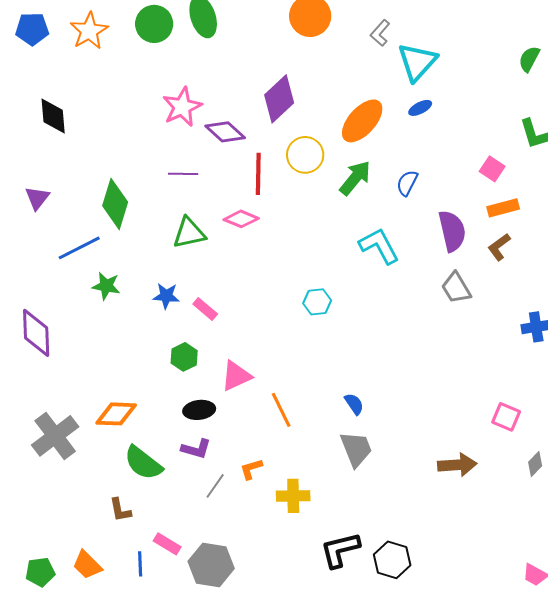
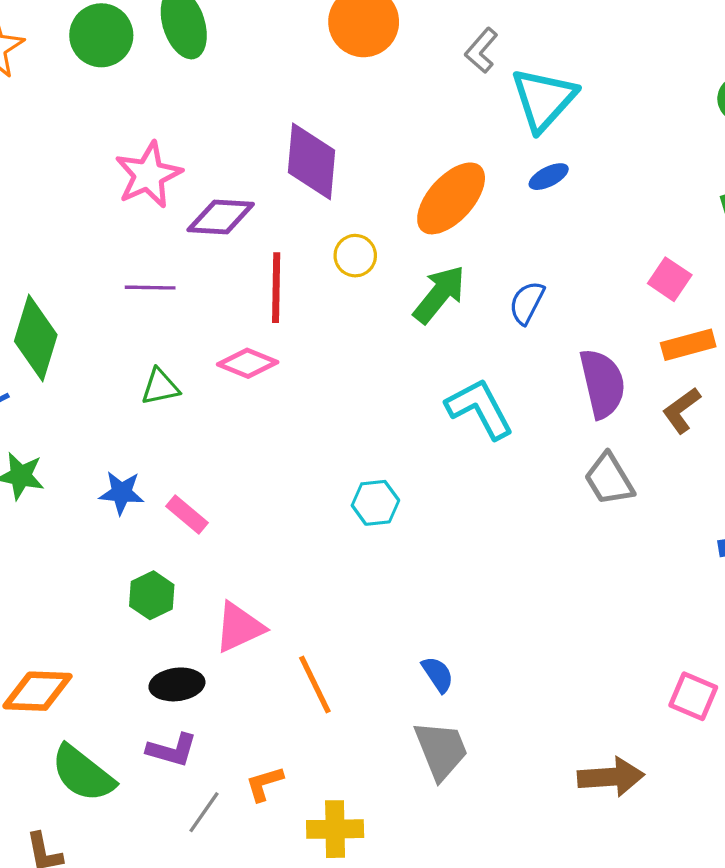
purple diamond: (279, 99) -> (312, 161), turned -42
purple diamond: (225, 132) -> (221, 217), turned -39
yellow circle: (305, 155) -> (355, 256), size x0.7
green triangle: (189, 233) -> (160, 387), size x0.7

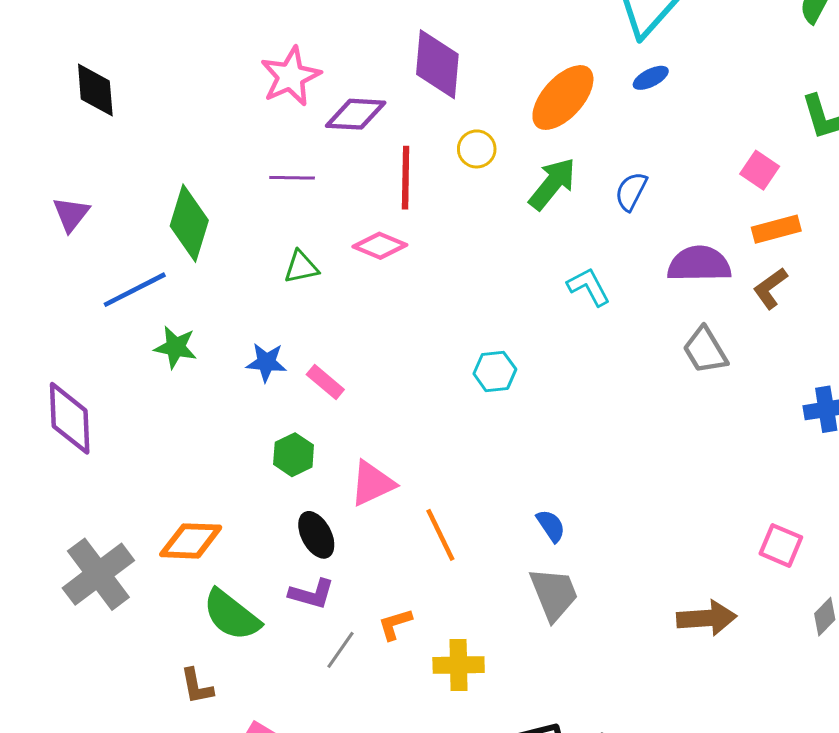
purple semicircle: (602, 383) -> (699, 264), turned -78
cyan L-shape: (480, 409) -> (589, 287), size x0.7
black ellipse: (177, 684) -> (316, 535), turned 69

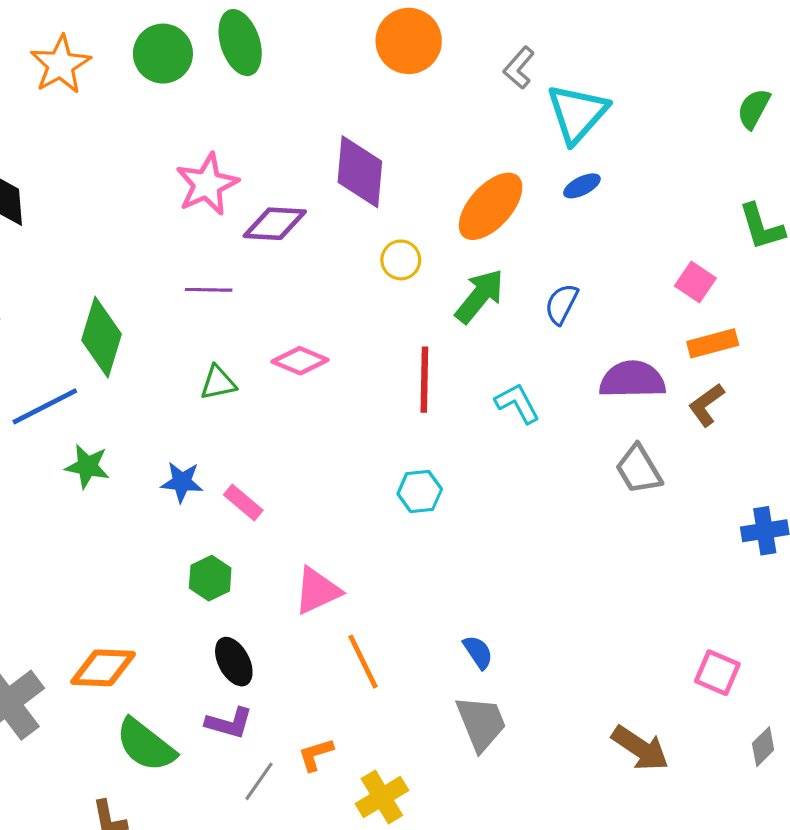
red line: (406, 178) -> (424, 380), moved
pink triangle: (372, 483) -> (317, 591), moved
brown arrow: (707, 618) -> (640, 748), turned 38
yellow cross: (459, 665) -> (382, 797), turned -30

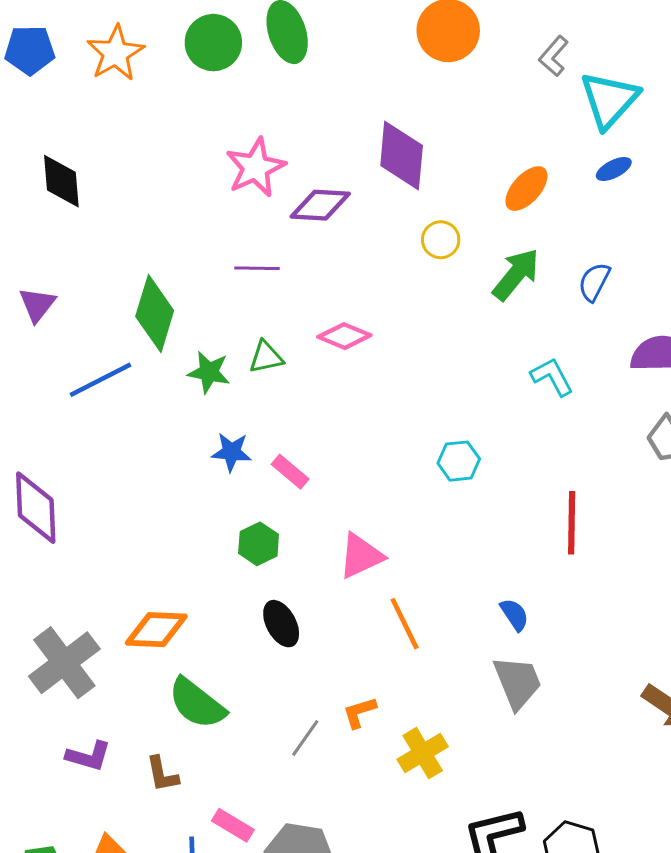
orange ellipse: (491, 206) -> (526, 189), size x0.7
red line: (424, 380) -> (572, 523), moved
green star: (87, 466) -> (209, 372), moved
purple L-shape: (229, 723) -> (88, 756), moved

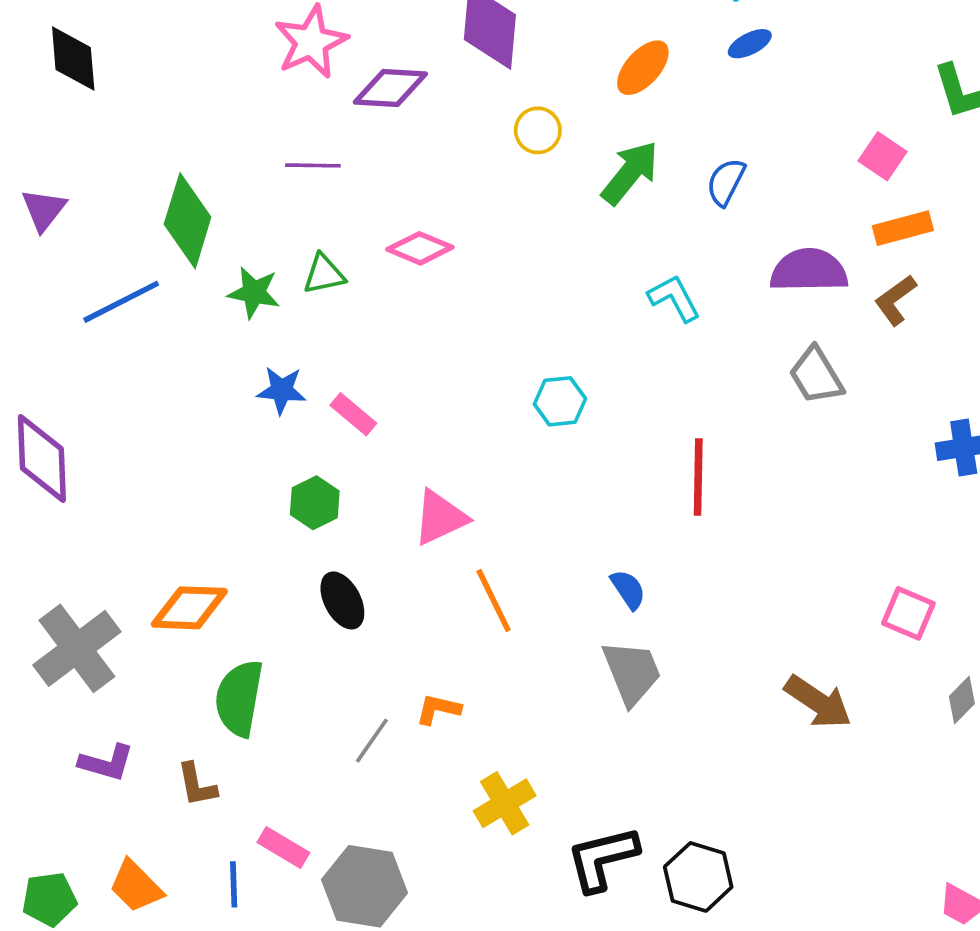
green semicircle: (197, 703) -> (239, 698), turned 62
orange L-shape: (359, 712) -> (438, 709), turned 30
yellow cross: (423, 753) -> (505, 803), moved

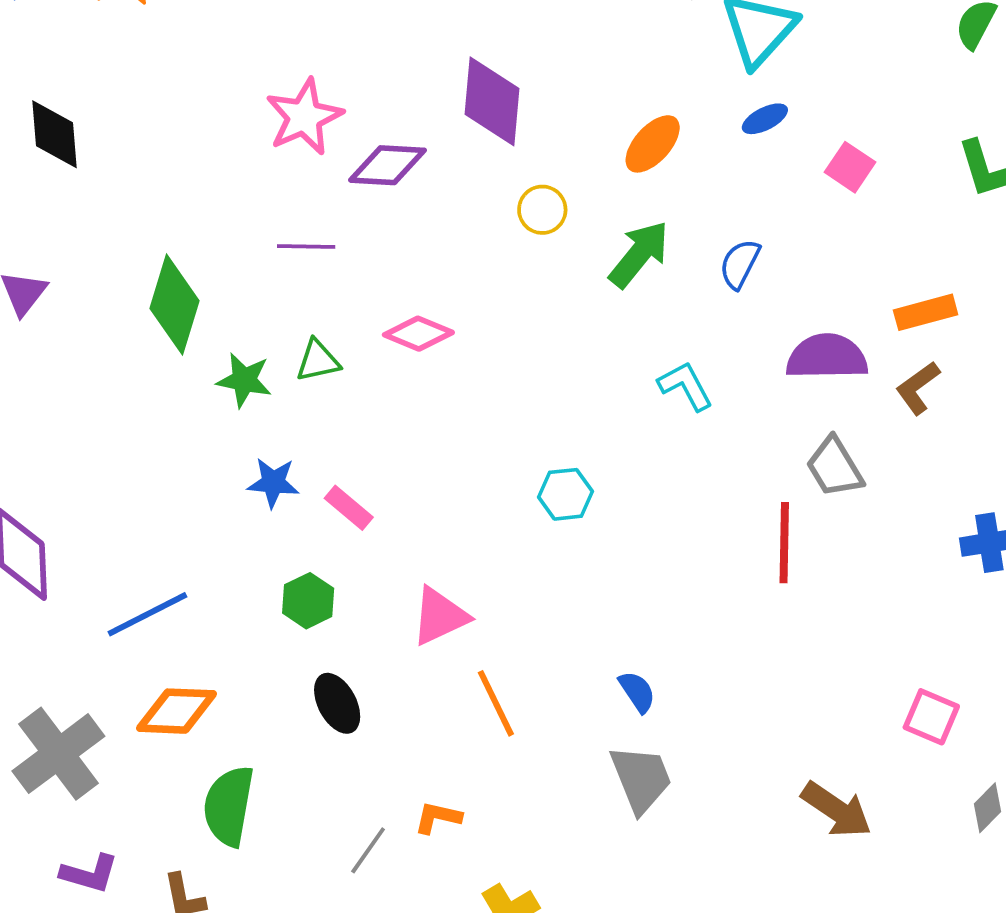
pink square: (883, 156) -> (850, 167), moved
blue line: (121, 302) -> (147, 614), moved
red line: (698, 477) -> (784, 543), moved

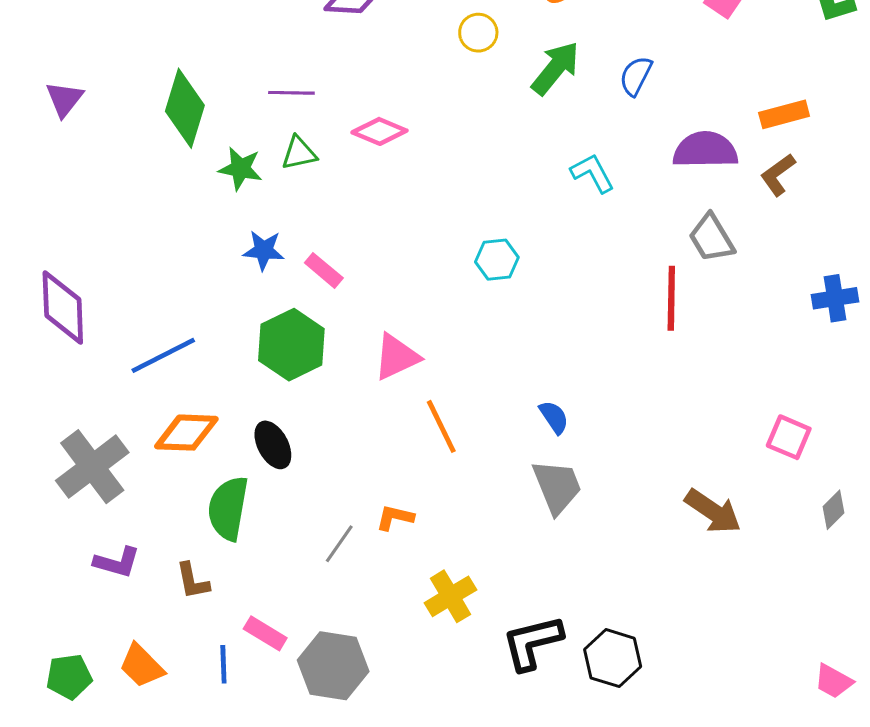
purple line: (306, 247) -> (291, 93), moved
green hexagon: (308, 601) -> (291, 345), size x1.6
black ellipse: (337, 703) -> (273, 445), moved

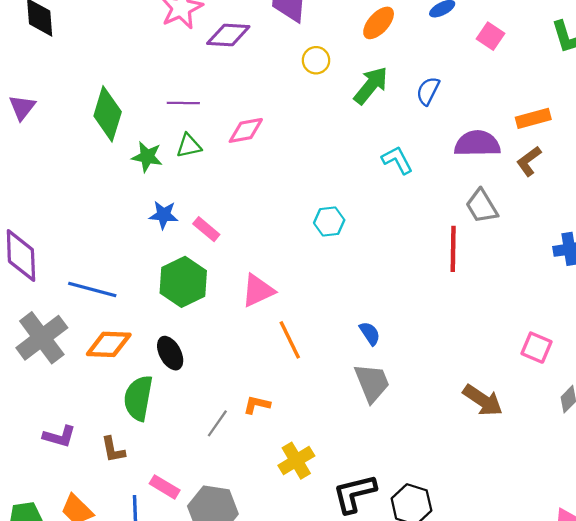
pink diamond: (379, 131) -> (246, 130), turned -33
blue line: (163, 355) -> (92, 289), turned 42
gray cross: (92, 467) -> (42, 338), moved

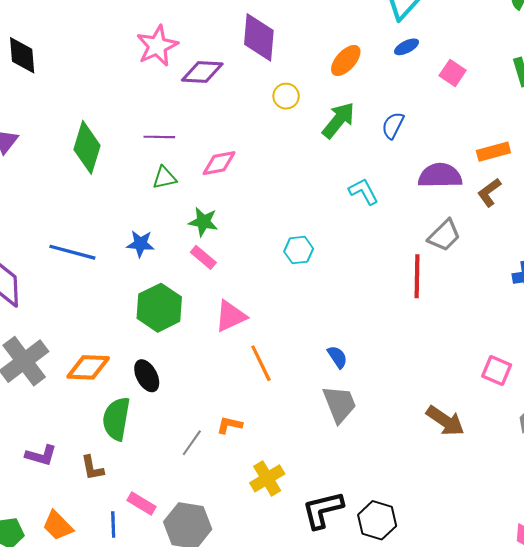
green star: (147, 157) -> (203, 222), moved
gray trapezoid: (482, 206) -> (444, 235), turned -104
pink rectangle: (206, 229) -> (203, 257), moved
blue line: (92, 289) -> (72, 252), moved

